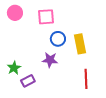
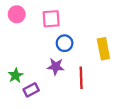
yellow rectangle: (80, 44) -> (103, 49), moved
red line: (86, 79) -> (81, 78), moved

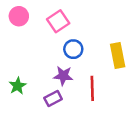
pink square: (51, 19) -> (58, 21), turned -30
purple rectangle: (31, 90) -> (53, 99), moved

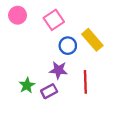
yellow rectangle: (118, 55) -> (92, 40), moved, turned -30
green star: (18, 86) -> (27, 85), moved

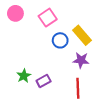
purple star: (58, 70) -> (81, 60), moved
red line: (85, 82) -> (78, 88), moved

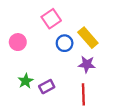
pink circle: (15, 13) -> (18, 42), moved

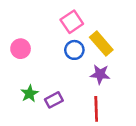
pink square: (51, 19) -> (72, 22), moved

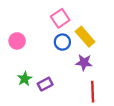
red line: (96, 109) -> (93, 92), moved

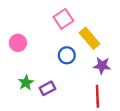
blue circle: (62, 42) -> (67, 55), moved
purple star: (84, 63) -> (102, 66), moved

